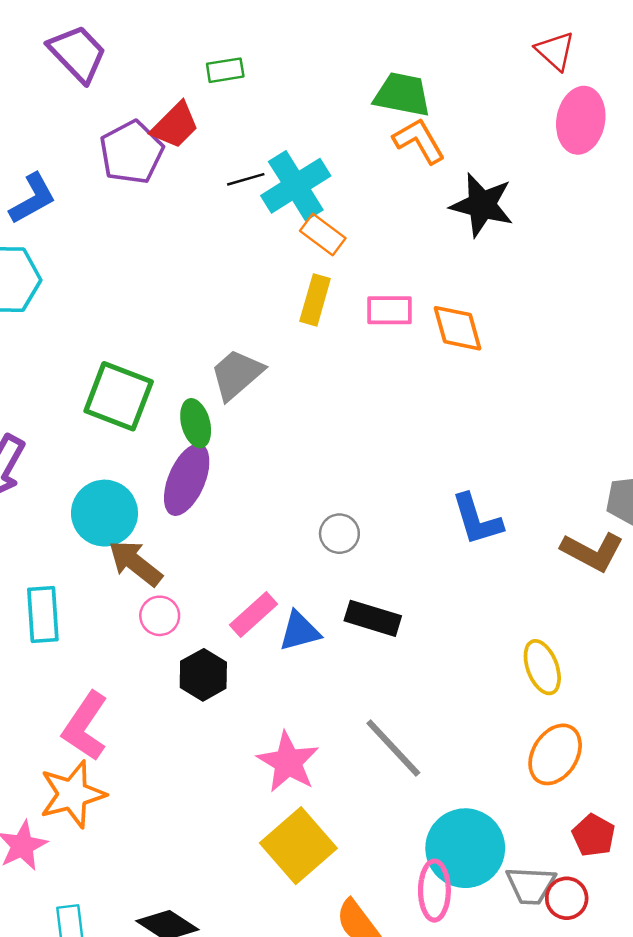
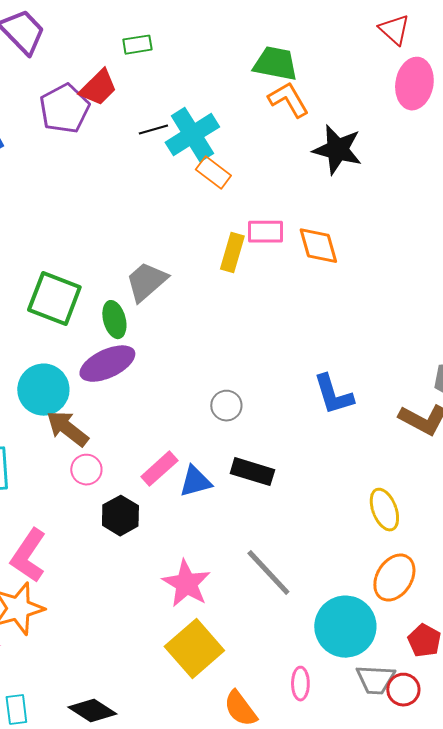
yellow rectangle: (315, 300) -> (232, 253), moved
purple ellipse: (187, 480) -> (107, 364), turned 42
cyan circle: (465, 848) -> (345, 627), moved
pink ellipse: (434, 891) -> (300, 684), size x0.7

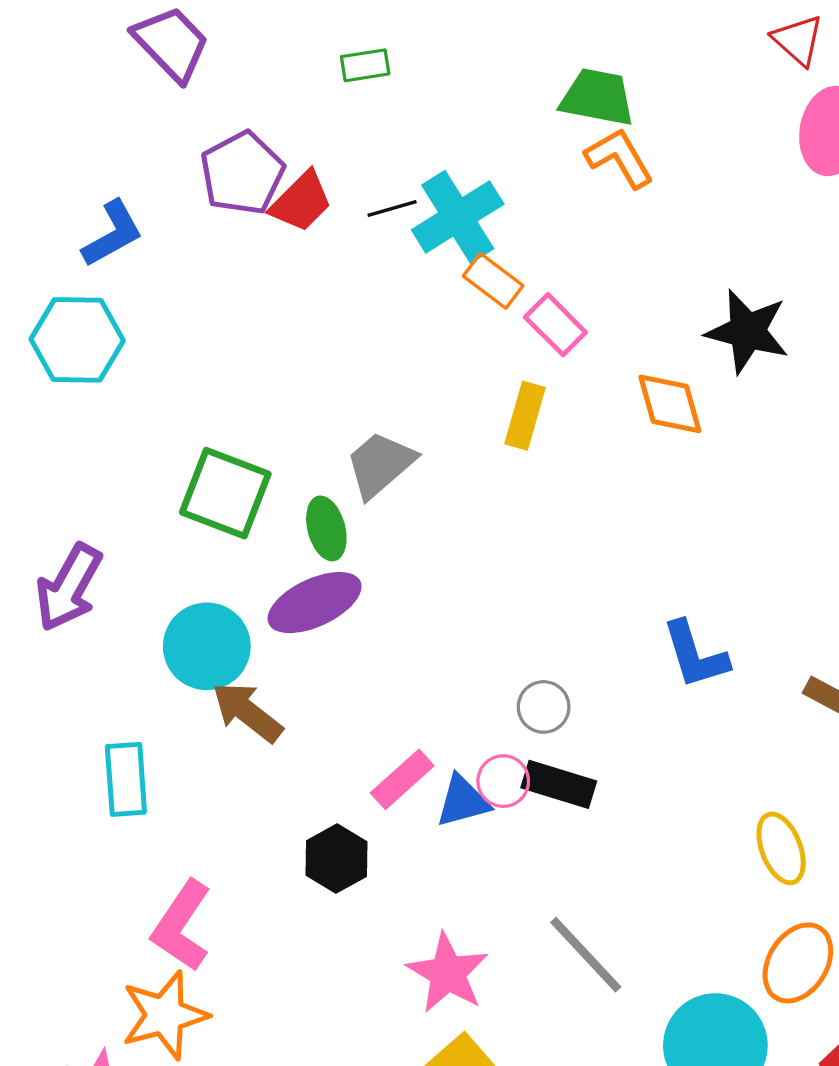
red trapezoid: (98, 88) -> (301, 202), moved
black star: (337, 150) -> (747, 331), moved
pink rectangle: (265, 232) -> (555, 325), moved, turned 45
gray circle: (226, 406) -> (544, 707), moved
pink circle: (86, 470) -> (503, 781), moved

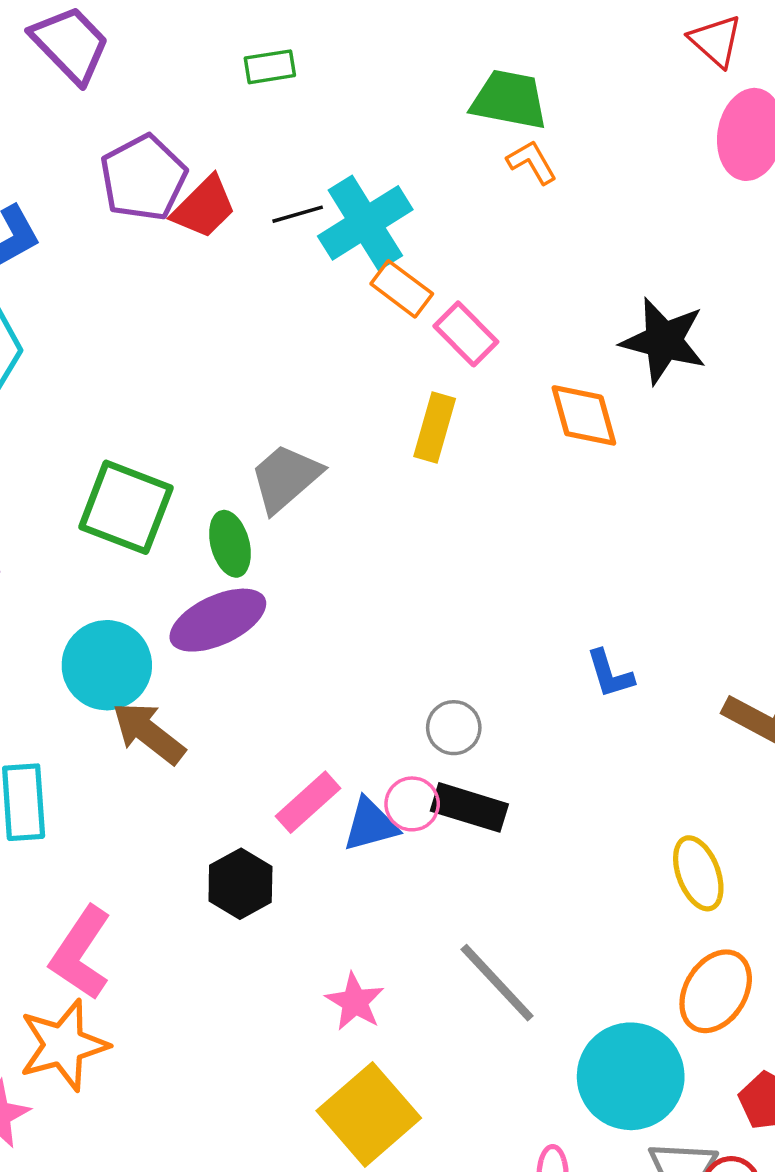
orange L-shape: (619, 158) -> (532, 162), size x0.7
blue L-shape: (695, 655) -> (610, 674), size x0.7
pink star: (448, 973) -> (355, 1002), size x0.7

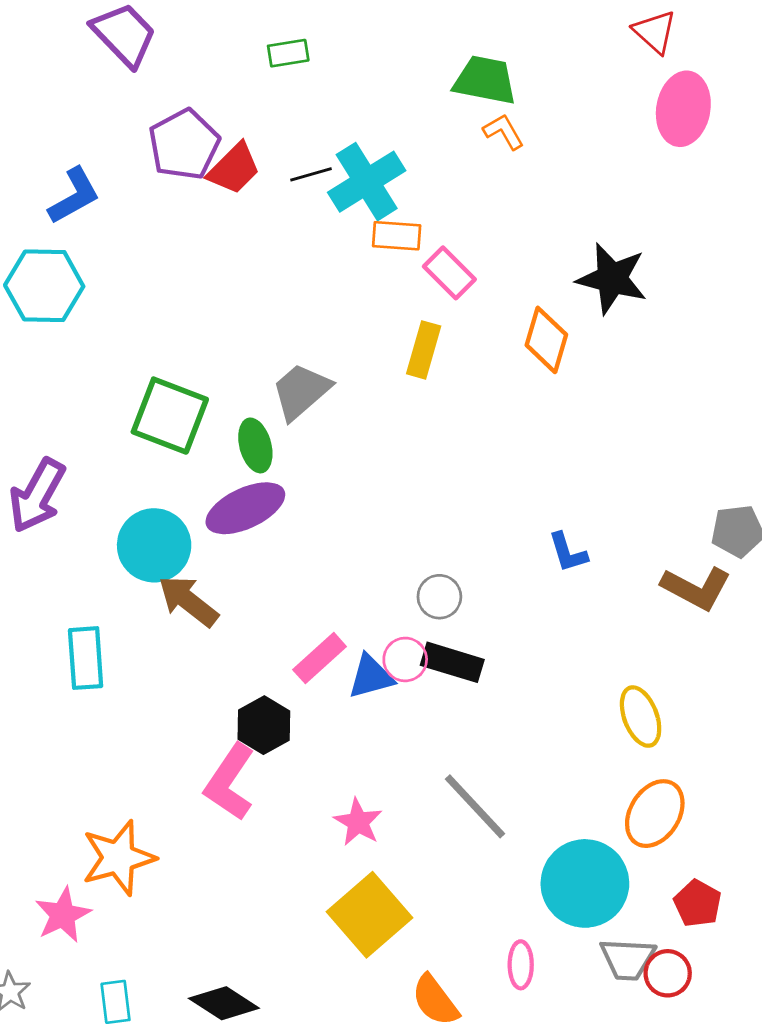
orange rectangle: (402, 289) -> (397, 236), turned -33
orange diamond: (584, 415) -> (546, 340), turned 32
pink L-shape: (81, 953) -> (230, 782), moved

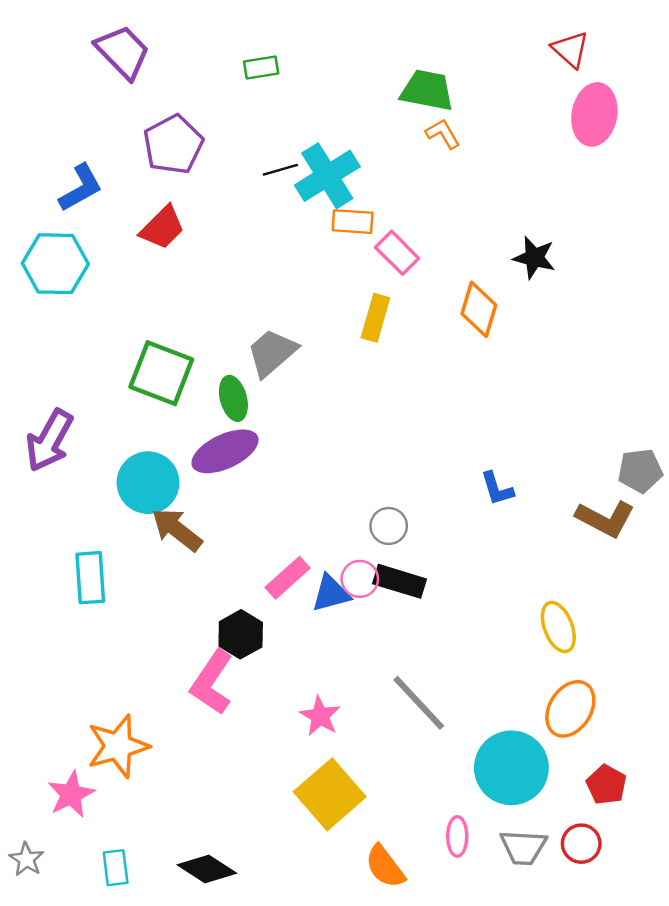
red trapezoid: (234, 169) -> (162, 228), moved
black star: (612, 279) -> (534, 258), size x0.7
gray trapezoid: (628, 959) -> (523, 847), moved

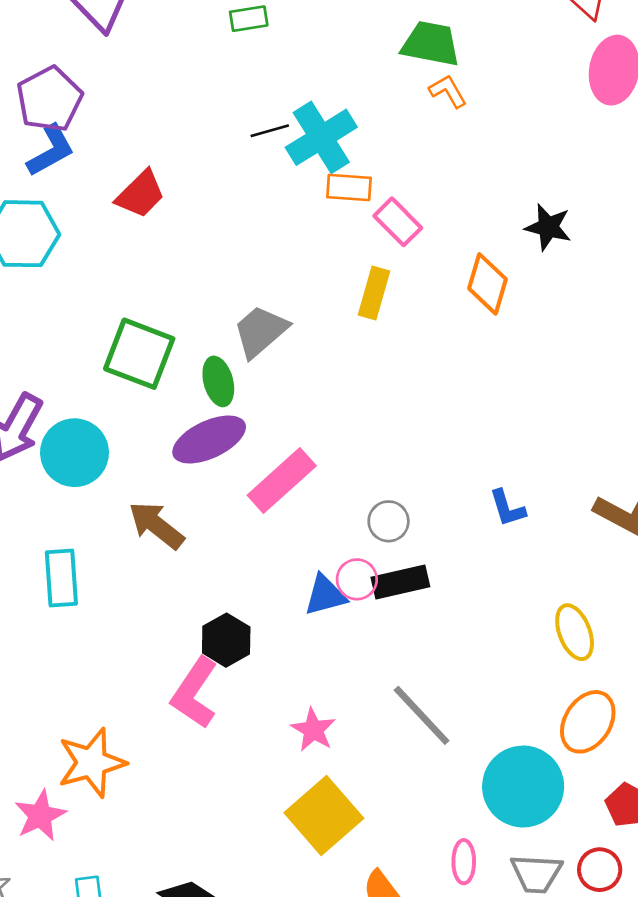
purple pentagon: (173, 145) -> (49, 99), moved
cyan circle: (148, 483) -> (75, 453), moved
blue L-shape: (497, 489) -> (507, 508), moved
pink rectangle: (288, 578) -> (282, 480), moved, size x1.4
black rectangle: (399, 581) -> (400, 582), turned -30

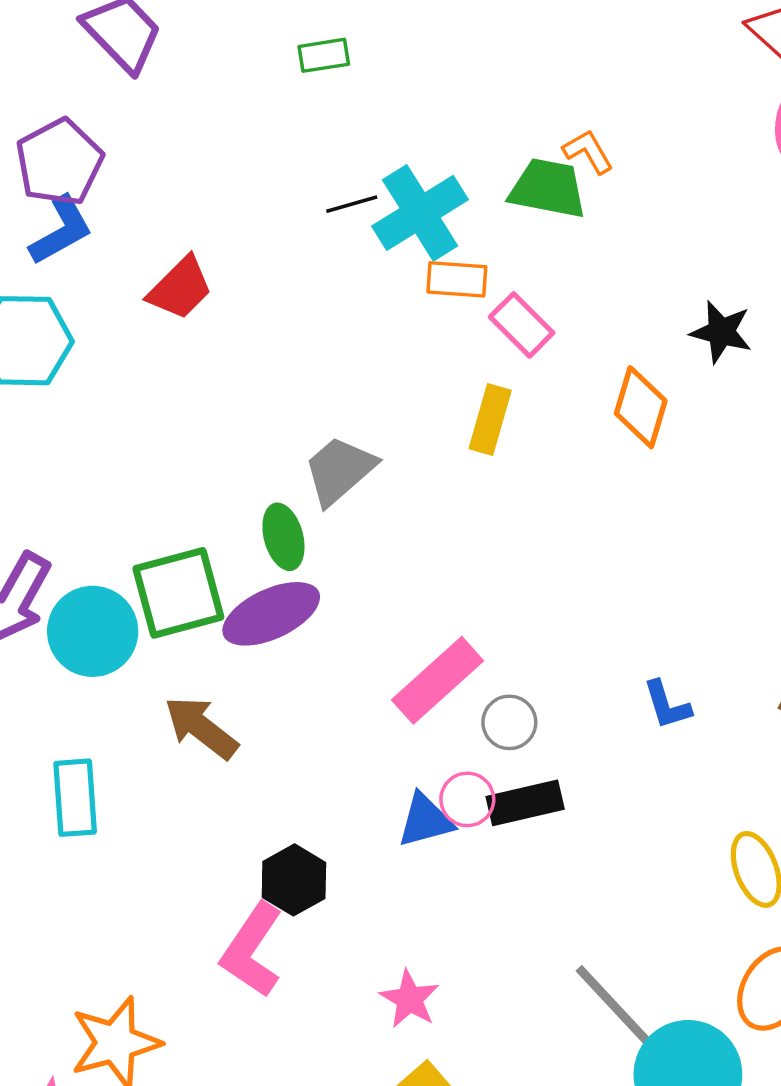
green trapezoid: (431, 44) -> (548, 188), moved
green square: (139, 354) -> (178, 593), moved, turned -36
pink rectangle: (282, 480) -> (438, 680), moved
gray line: (422, 715) -> (613, 1004), moved

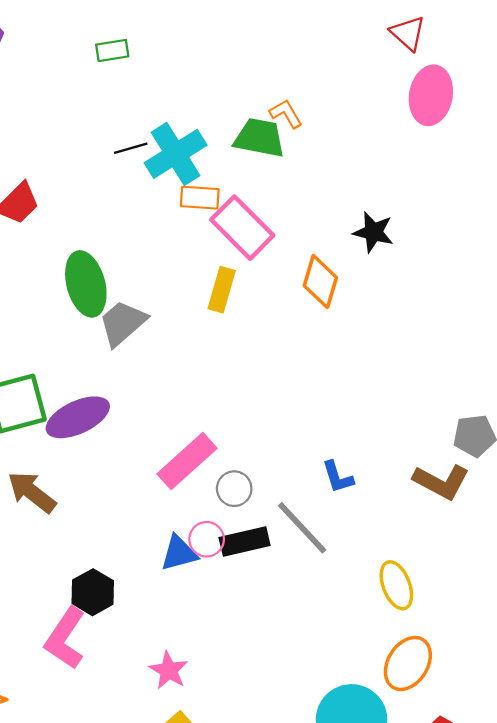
pink rectangle: (522, 325) -> (242, 228), size x1.5
green ellipse: (283, 537) -> (86, 284), moved, size x1.5
gray line: (613, 1004) -> (302, 528), moved

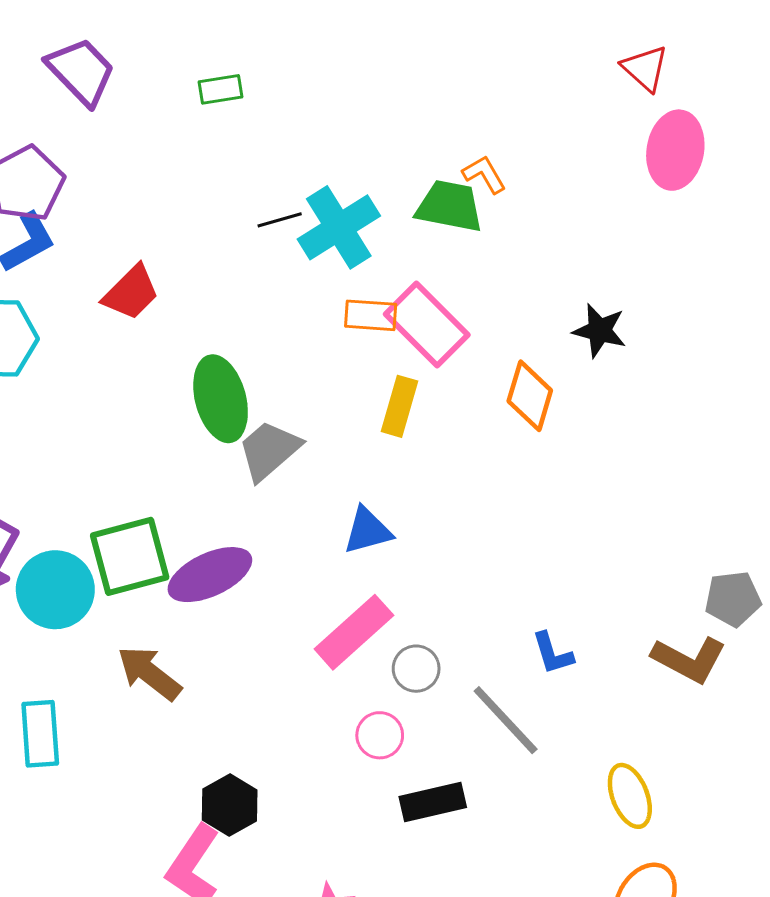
green rectangle: (112, 50) -> (221, 89), moved
orange rectangle: (200, 198) -> (371, 315), moved
black rectangle: (245, 542) -> (433, 802), moved
blue triangle: (179, 553) -> (368, 531), moved

